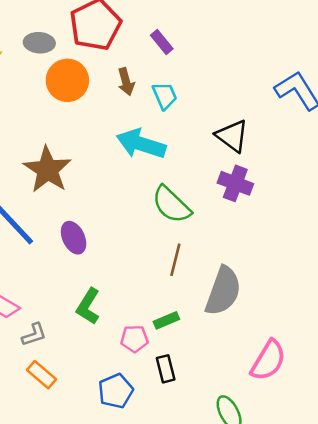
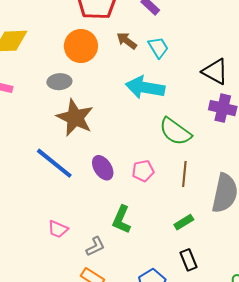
gray ellipse: (39, 43) -> (59, 82), moved
brown arrow: (126, 82) -> (127, 41), turned 150
gray L-shape: (34, 335) -> (95, 246), moved
pink pentagon: (134, 339) -> (143, 171), moved

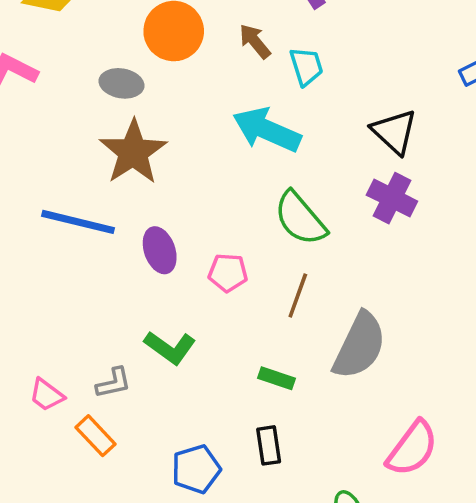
blue line: (54, 163) -> (78, 222), turned -39
green L-shape: (121, 220) -> (170, 348), turned -92
green rectangle: (184, 222) -> (276, 378), turned 36
pink trapezoid: (58, 229) -> (47, 395), moved

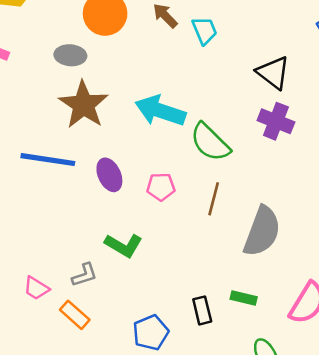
cyan arrow: (267, 130) -> (160, 111), moved
green rectangle: (276, 378) -> (244, 298), moved

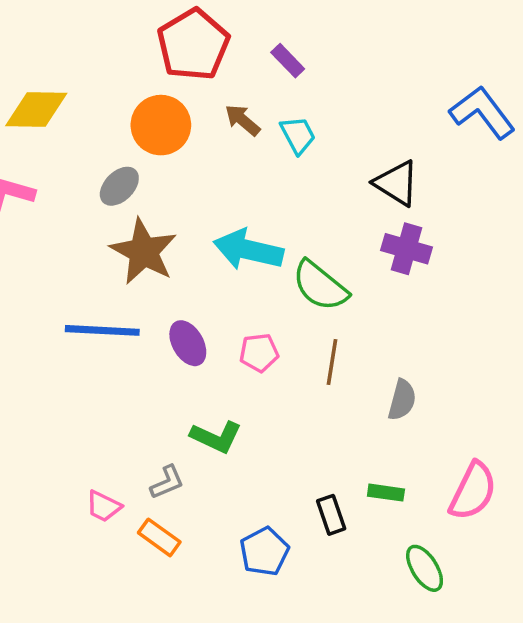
gray ellipse: (70, 55) -> (119, 186), turned -44
gray semicircle: (262, 231) -> (402, 400), size x0.6

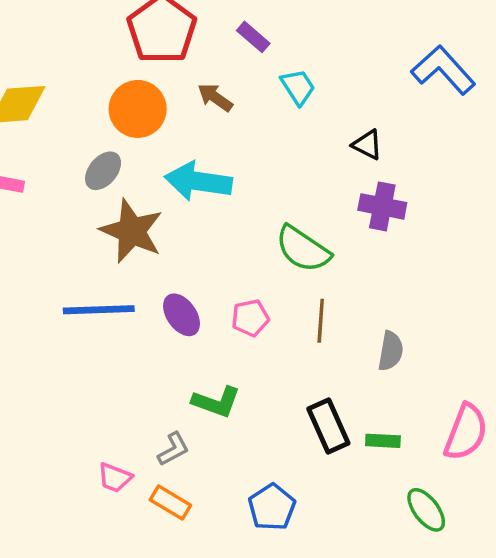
cyan trapezoid: (298, 135) -> (298, 87), moved
black triangle: (396, 183) -> (367, 145), size x0.7
cyan arrow: (248, 250) -> (198, 181), moved
black rectangle: (331, 515) -> (328, 426), moved, size x1.4

